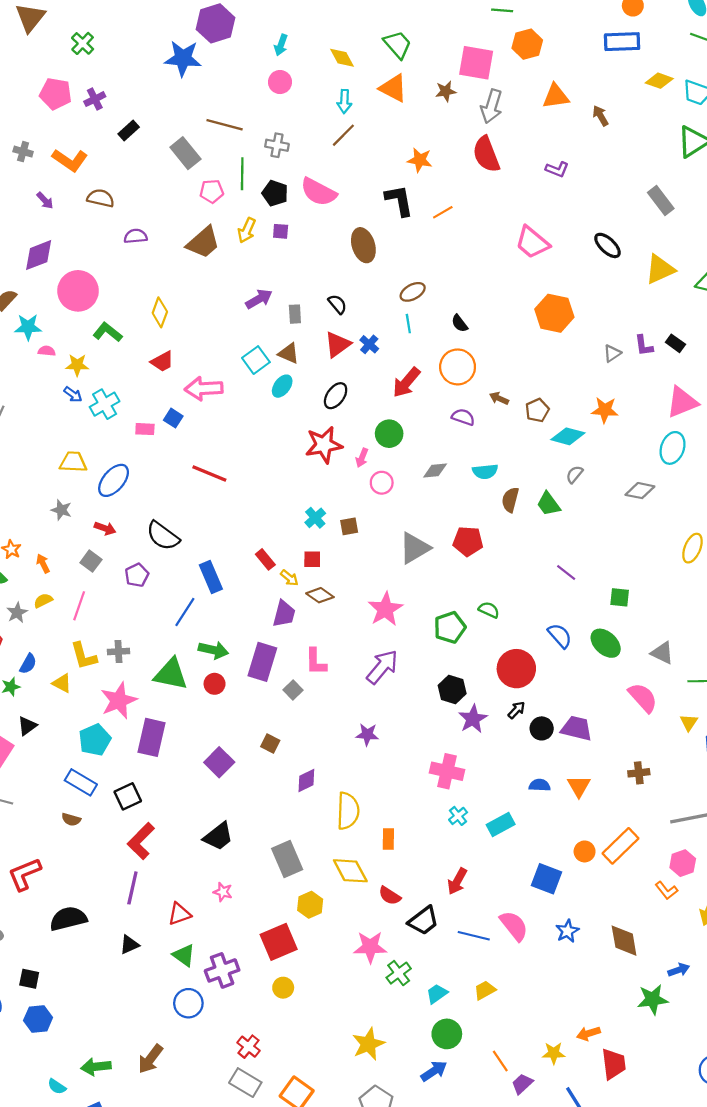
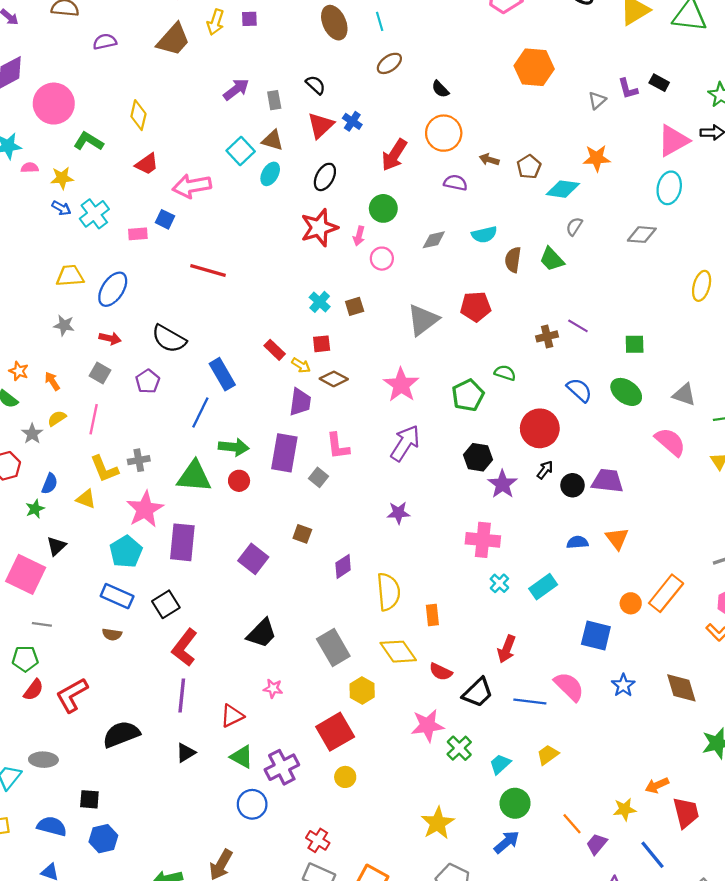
cyan line: (408, 324) -> (380, 21), moved
brown cross: (639, 773) -> (547, 336), moved

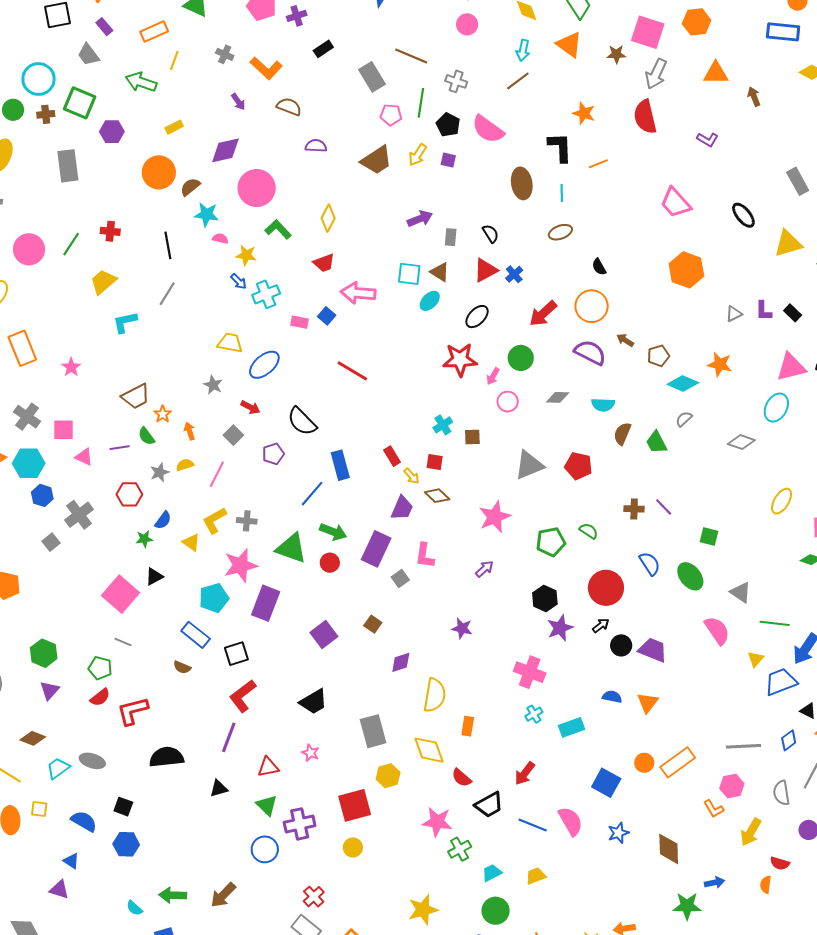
cyan square: (241, 151) -> (409, 274), turned 35
purple semicircle: (455, 183) -> (590, 352), size x1.5
purple arrow: (405, 443) -> (484, 569), size x0.6
yellow L-shape: (104, 469) -> (215, 520), turned 68

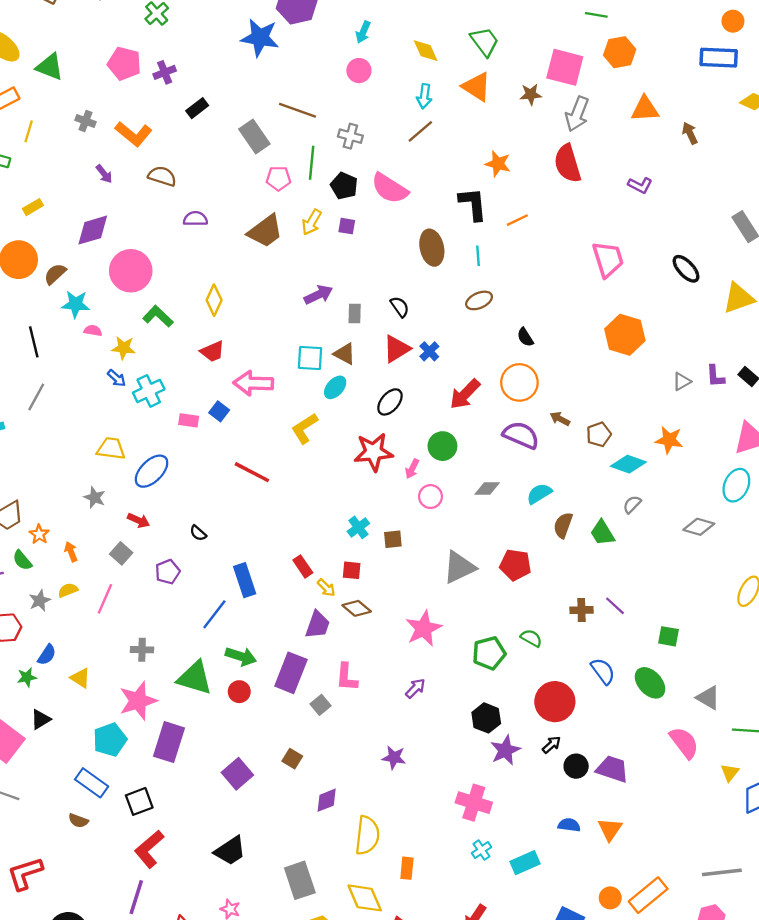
pink trapezoid: (676, 203) -> (608, 259), turned -152
cyan semicircle: (603, 405) -> (539, 494), turned 150
black semicircle: (302, 421) -> (198, 533), size x0.5
yellow L-shape: (215, 520) -> (305, 428), moved

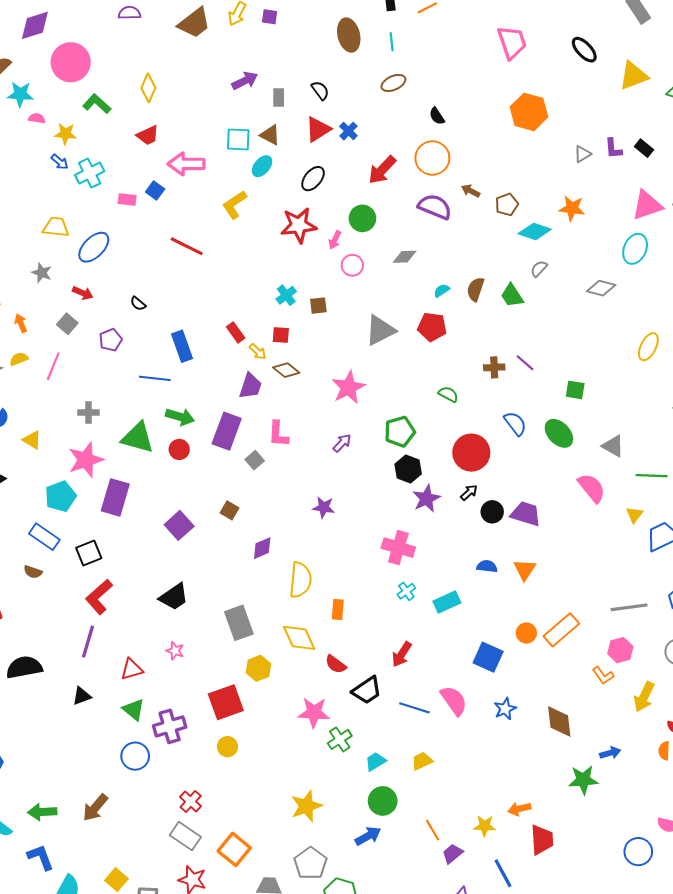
cyan semicircle: (539, 494) -> (442, 290), moved, size x0.7
blue line: (214, 614) -> (155, 378), turned 60
green pentagon: (489, 653) -> (400, 432), moved

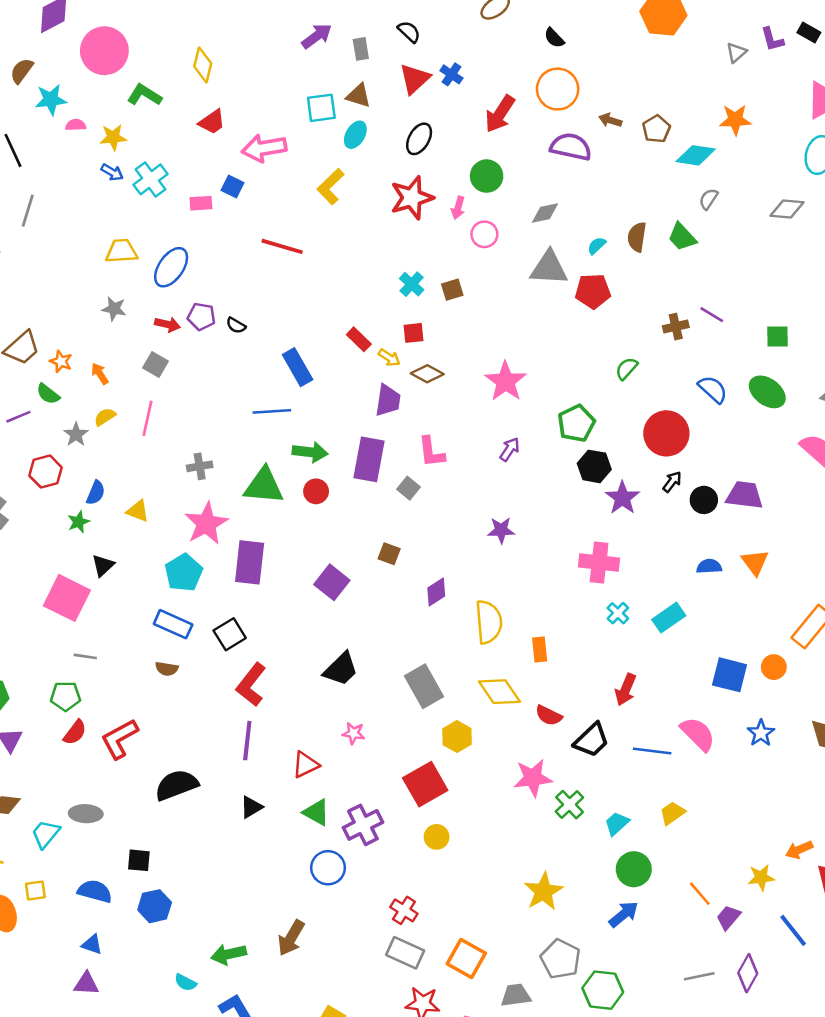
gray triangle: (380, 330) -> (549, 268), moved, turned 40
purple pentagon: (111, 340) -> (201, 317), moved, turned -30
green semicircle: (448, 394) -> (627, 368), turned -66
orange circle: (526, 633) -> (774, 667), moved

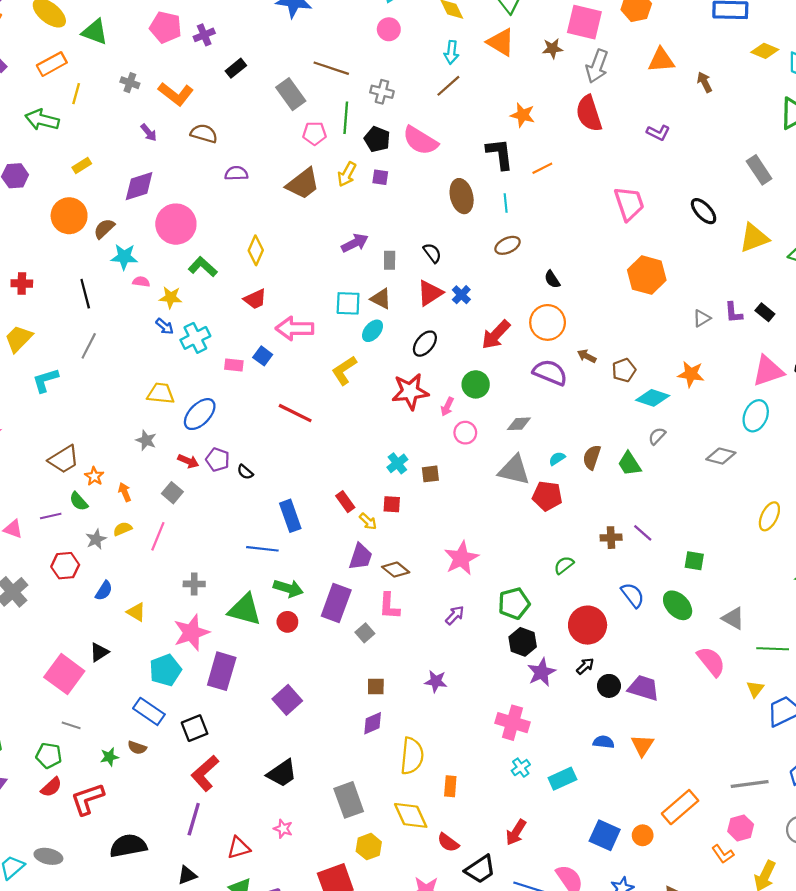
brown diamond: (427, 374) -> (396, 570), moved
green star: (78, 522) -> (109, 757), moved
brown square: (389, 554) -> (376, 687), moved, turned -30

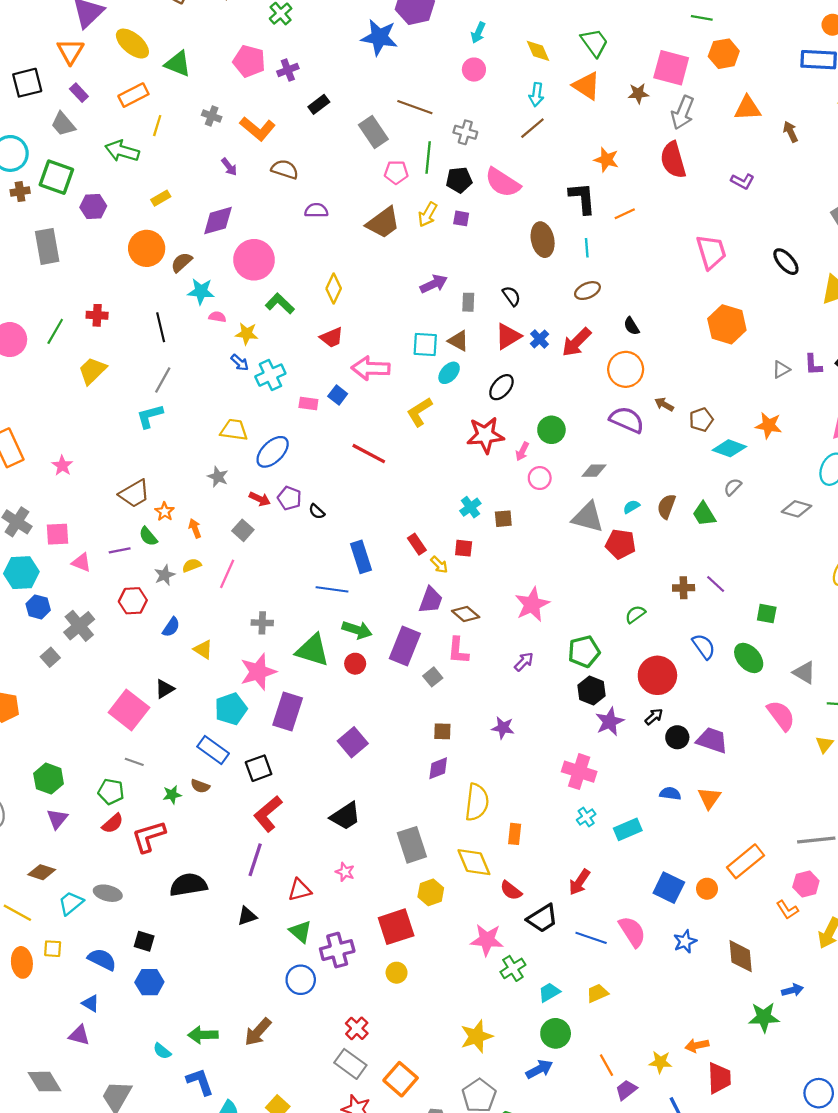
black pentagon: (377, 139) -> (459, 180), turned -30
red arrow: (496, 335) -> (576, 342), moved
cyan L-shape: (46, 380) -> (150, 416), moved

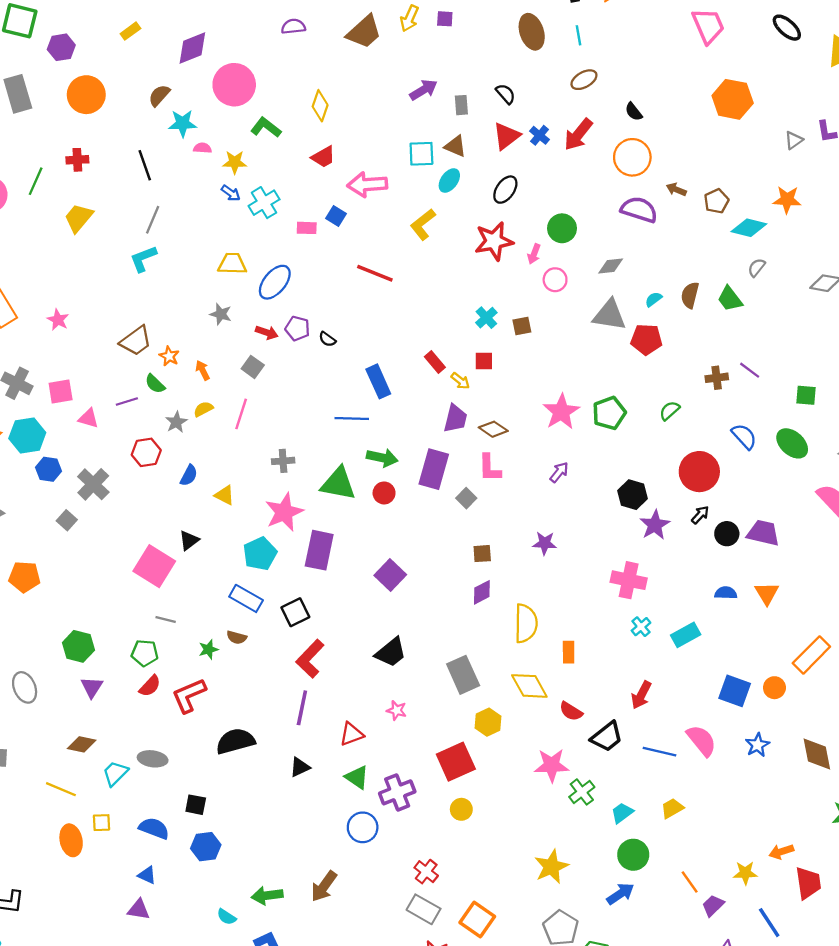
orange circle: (147, 248) -> (86, 95), moved
green pentagon: (584, 652) -> (609, 413), moved

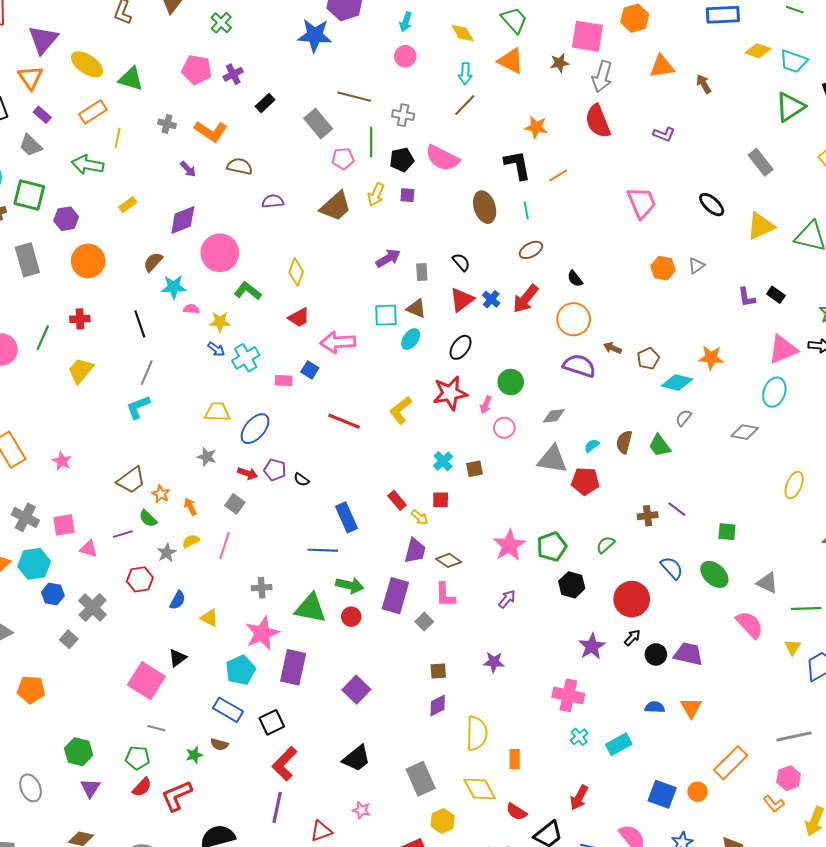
orange hexagon: (733, 99) -> (663, 268), size x0.7
gray triangle: (794, 140) -> (696, 266), moved
yellow L-shape: (423, 224) -> (401, 410), moved
black hexagon: (633, 495) -> (572, 585), moved

